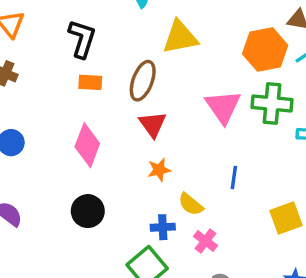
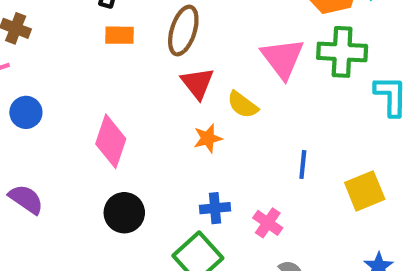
pink diamond: (87, 145) -> (111, 141), moved
blue line: (234, 177) -> (303, 164), moved
yellow semicircle: (191, 204) -> (243, 105), moved
black circle: (88, 211) -> (124, 213), moved

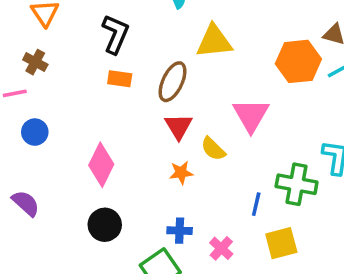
green cross: (342, 52) -> (297, 184), moved
yellow square: (365, 191) -> (281, 243), moved

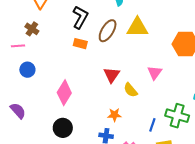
brown ellipse: (173, 82) -> (108, 31), moved
pink triangle: (251, 115) -> (155, 73), size x0.7
orange star: (181, 173) -> (114, 115), moved

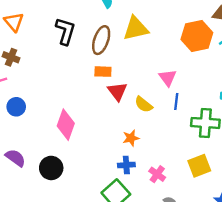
orange rectangle: (80, 44) -> (103, 72), moved
blue line: (152, 125) -> (176, 101), moved
black circle: (63, 128) -> (51, 168), moved

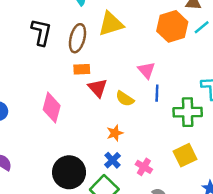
pink diamond: (66, 125) -> (52, 108), moved
blue cross: (126, 165) -> (112, 160), turned -35
black circle: (51, 168) -> (69, 172), moved, size x1.4

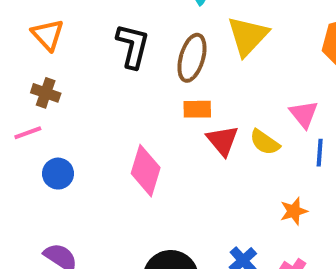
yellow triangle: (111, 24) -> (248, 36), turned -32
yellow semicircle: (125, 99) -> (265, 142), moved
orange star: (115, 133) -> (294, 211), moved

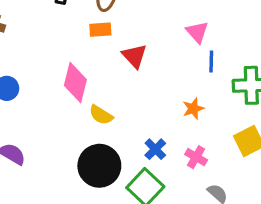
orange rectangle: (197, 109) -> (100, 30), moved
yellow semicircle: (265, 142) -> (101, 115), moved

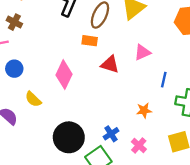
pink triangle: (197, 32) -> (142, 52), moved, turned 36
red triangle: (135, 56) -> (110, 64), turned -42
yellow semicircle: (101, 115) -> (33, 99), moved

